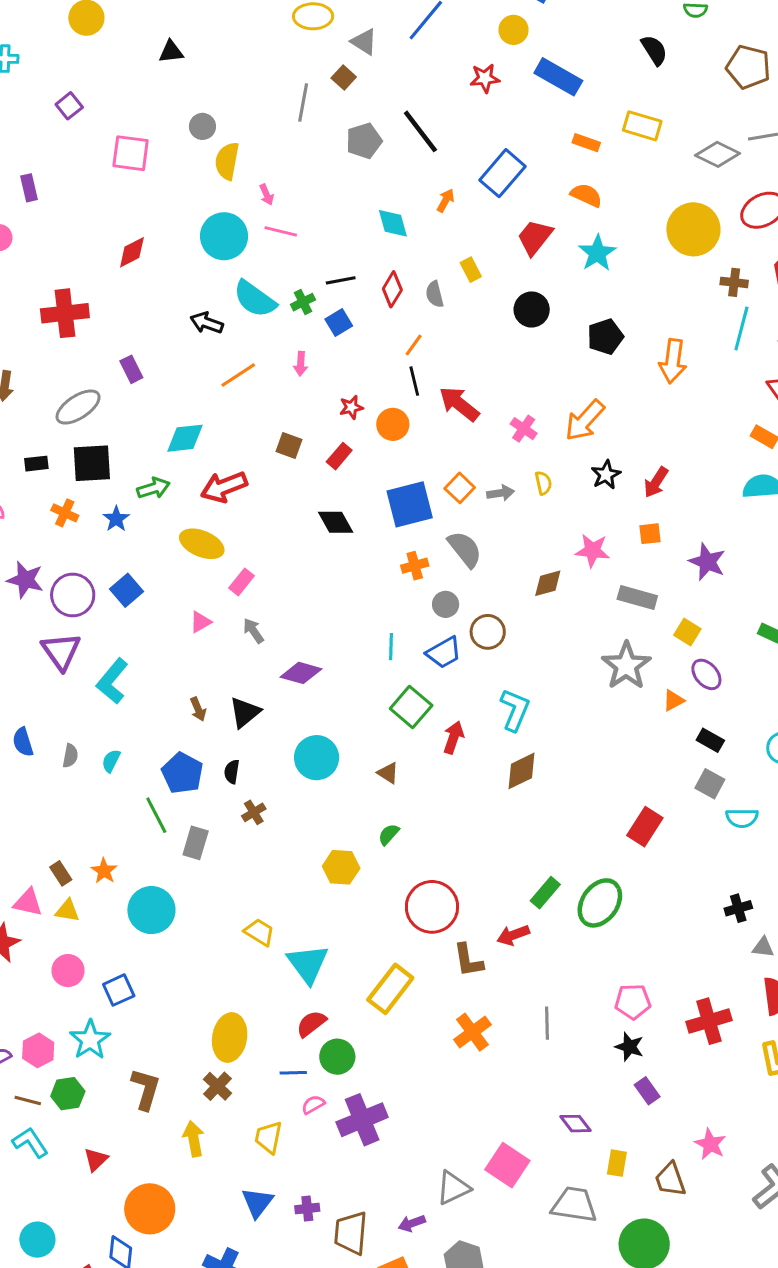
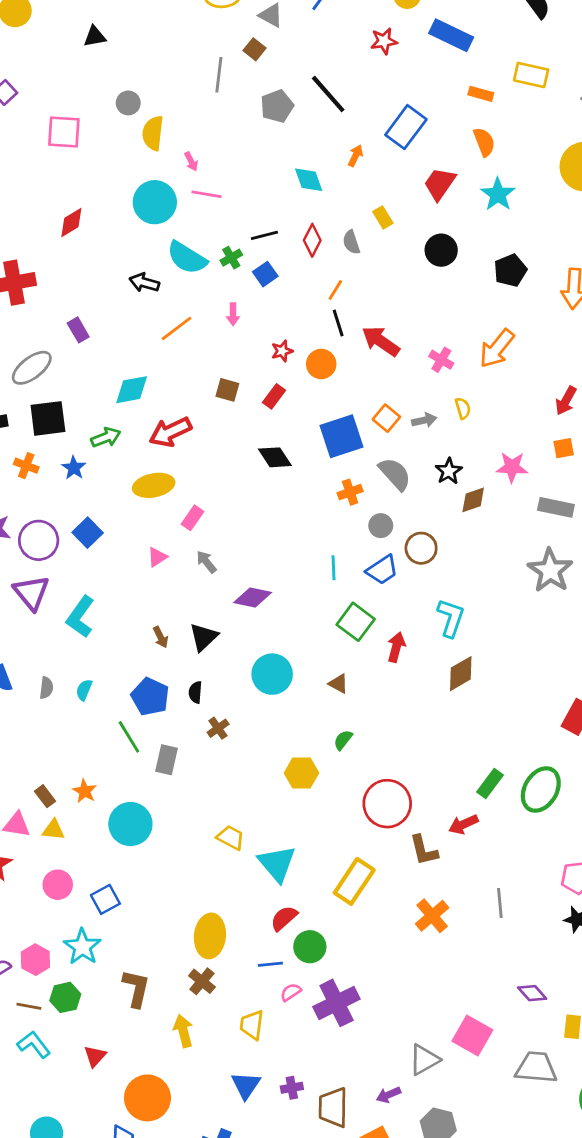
orange semicircle: (586, 195) -> (484, 142), turned 48
black star: (606, 475) -> (449, 471), moved
yellow ellipse: (202, 544) -> (154, 485), turned -30

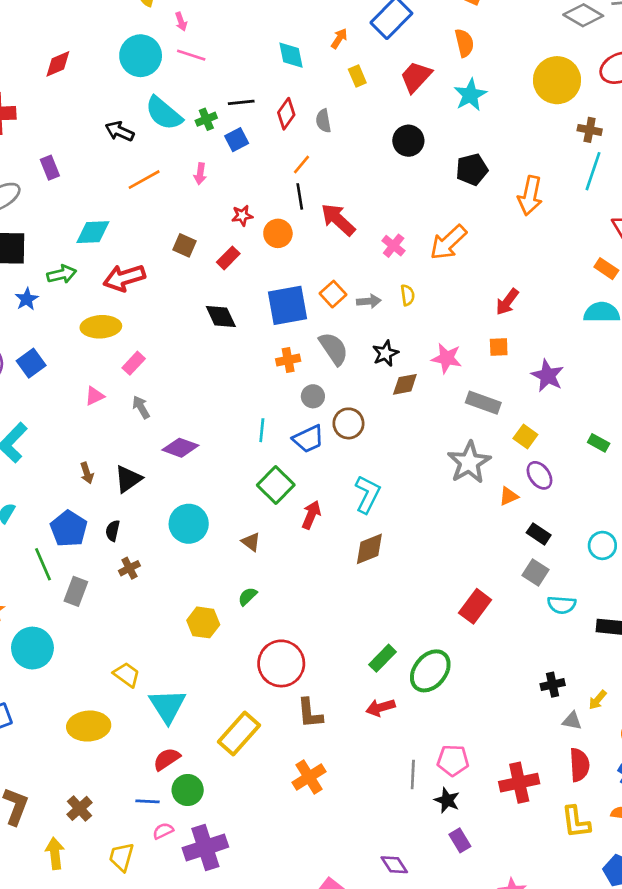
yellow rectangle: (383, 217) -> (357, 76), moved
red arrow: (463, 824) -> (380, 707), moved
gray line: (500, 903) -> (413, 774), moved
yellow ellipse: (210, 936) -> (89, 726), moved, turned 72

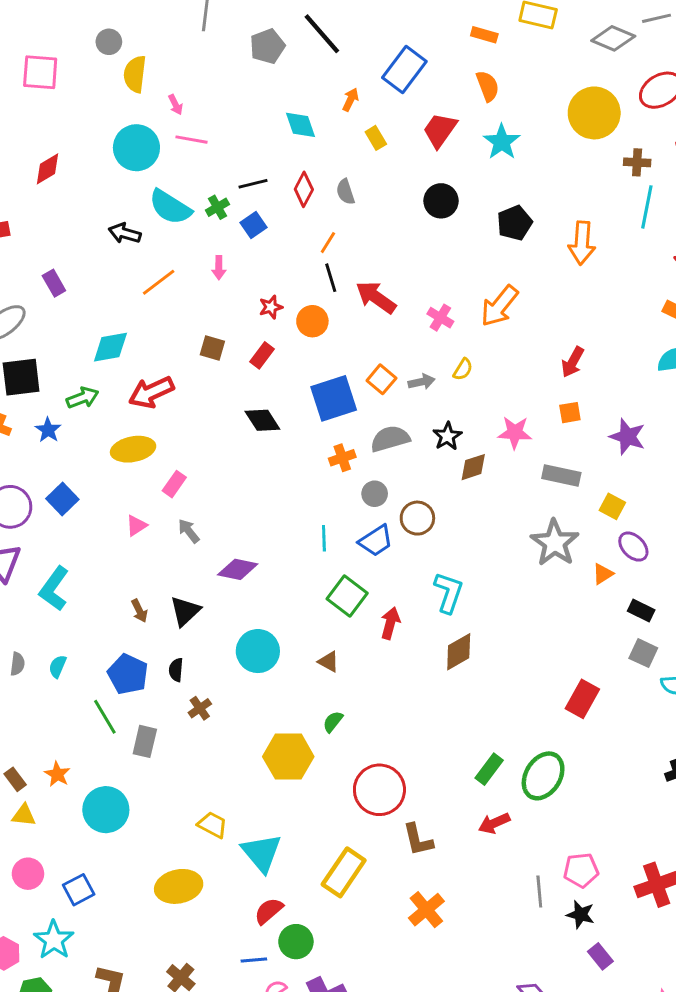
yellow semicircle: (408, 295) -> (463, 369), turned 48
gray semicircle: (334, 349) -> (390, 439), turned -64
yellow hexagon: (203, 622) -> (288, 757), size x1.4

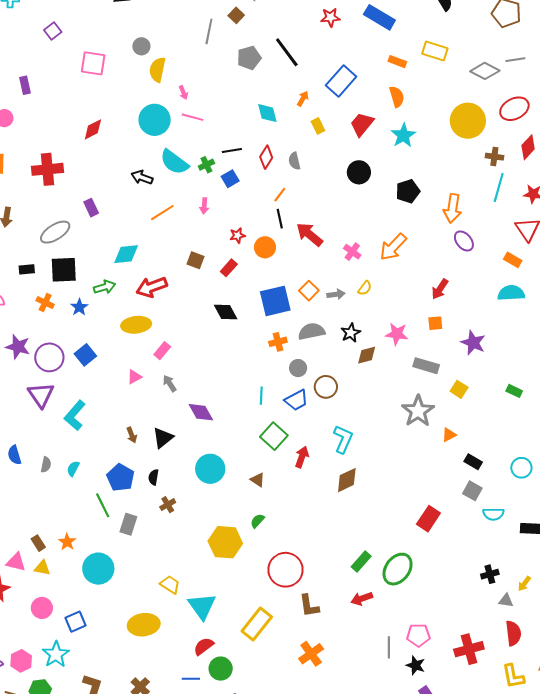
purple ellipse: (633, 547) -> (464, 241), moved
purple diamond: (238, 569) -> (201, 412), turned 44

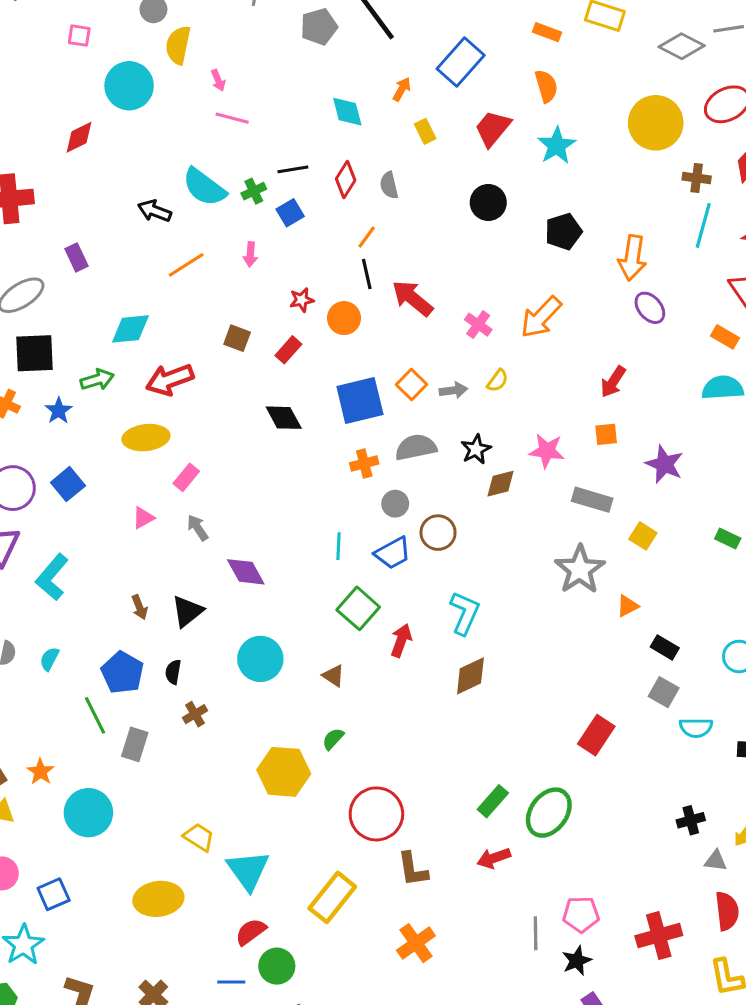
pink square: (93, 63) -> (79, 36), size x0.6
cyan circle: (155, 120) -> (129, 86), moved
black star: (416, 665) -> (577, 961), turned 30

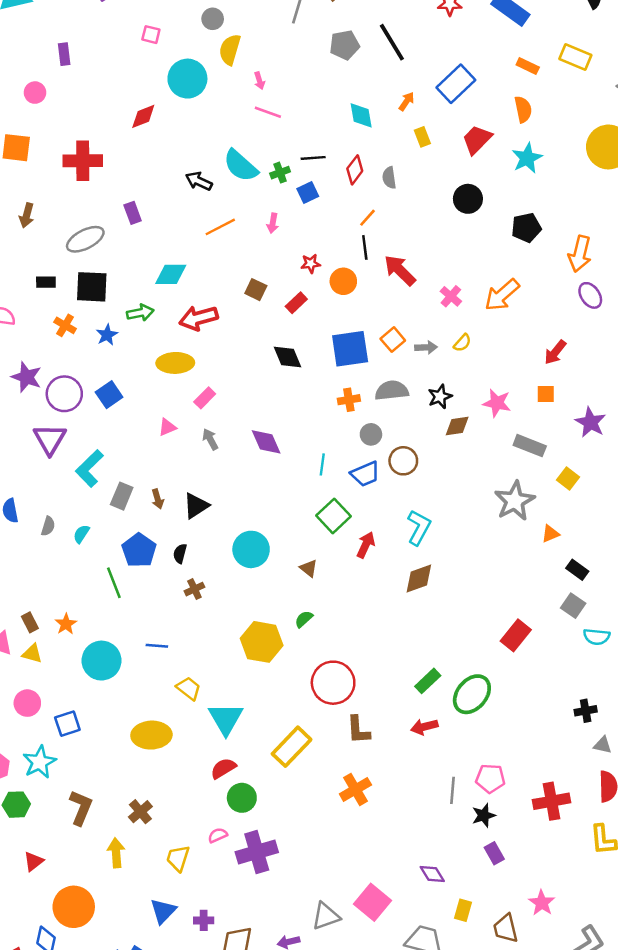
purple diamond: (246, 572) -> (266, 442), moved
gray rectangle: (135, 744) -> (122, 496), moved
blue line: (231, 982) -> (157, 646), moved

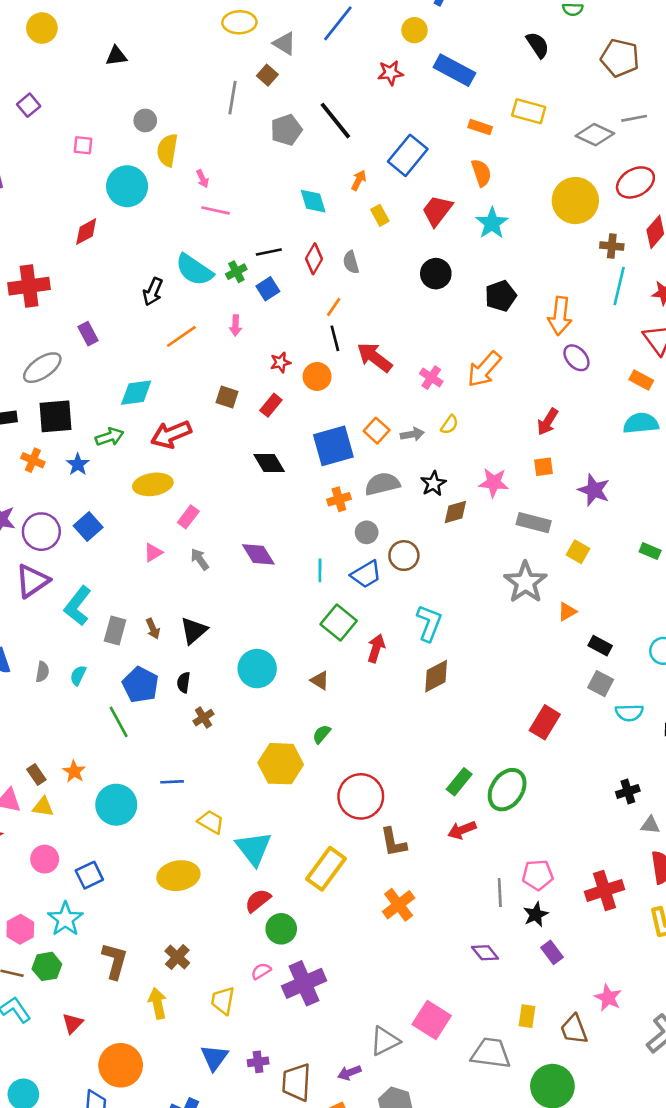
black arrow: (199, 181) -> (153, 292), turned -85
purple triangle: (50, 439) -> (32, 581), turned 32
purple diamond: (432, 874) -> (485, 953), moved

